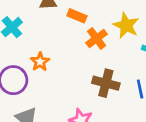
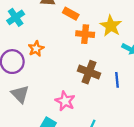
orange cross: (97, 38) -> (85, 34), turned 36

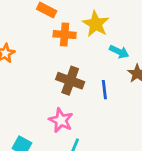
pink star: (65, 101) -> (61, 120), moved

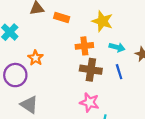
orange cross: (65, 35) -> (84, 46), moved
cyan arrow: (119, 52) -> (117, 47), moved

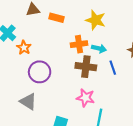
cyan arrow: (117, 47) -> (99, 48), moved
orange star: (36, 58) -> (24, 48), moved
purple circle: (15, 75) -> (40, 72), moved

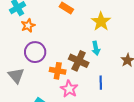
orange cross: (79, 44) -> (58, 71), moved
cyan arrow: (99, 48) -> (96, 48), turned 48
blue line: (113, 68) -> (101, 83), moved

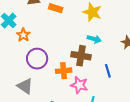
cyan arrow: (96, 48) -> (94, 39), turned -48

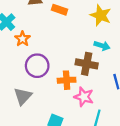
gray triangle: (25, 86) -> (23, 96), turned 36

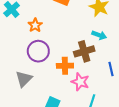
orange star: (22, 39) -> (35, 25), moved
brown cross: (87, 64) -> (84, 51), turned -30

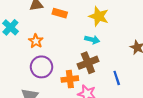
cyan arrow: (99, 35) -> (92, 40), moved

